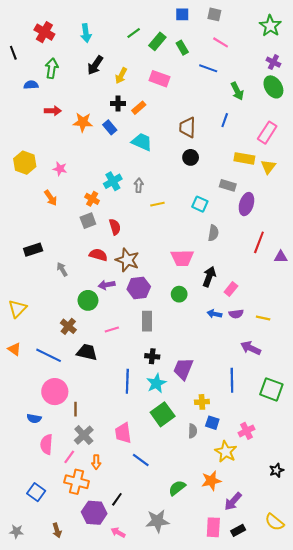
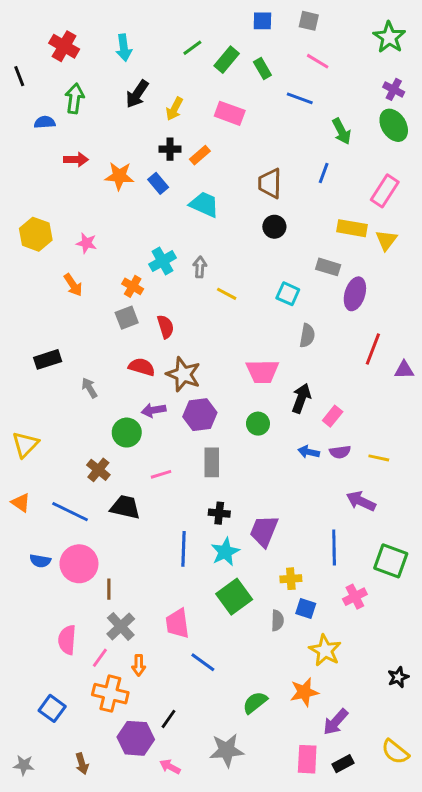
yellow line: (157, 204) -> (227, 294), turned 40
blue semicircle: (34, 418) -> (40, 561), moved
pink cross: (246, 431) -> (355, 597), moved

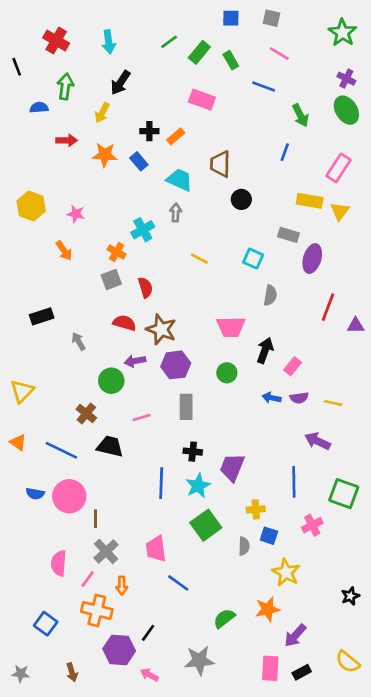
yellow arrow: (174, 109) -> (102, 113), moved
brown trapezoid: (270, 183) -> (220, 164), moved
gray arrow: (200, 267) -> (176, 213), moved

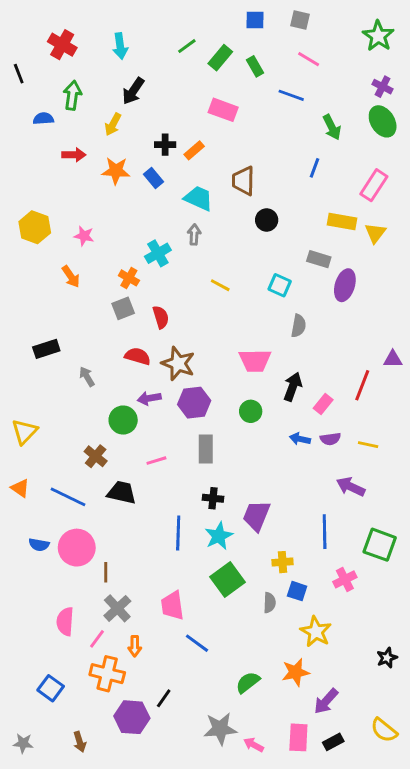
red line: (328, 307) -> (362, 385), moved
pink arrow: (149, 675) -> (254, 745), moved

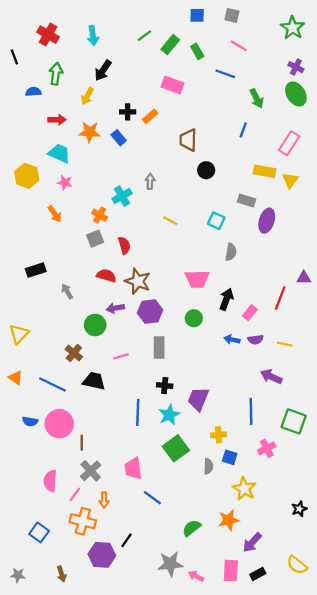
cyan trapezoid: (198, 198) -> (59, 153), moved

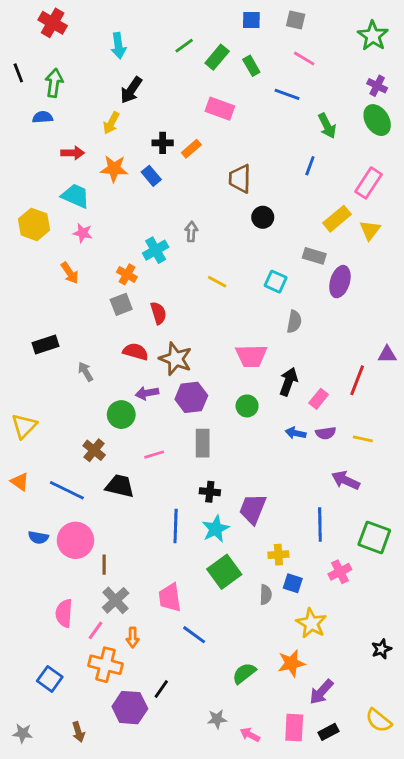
red cross: (48, 35) -> (53, 23), moved
green arrow: (56, 74) -> (54, 83), moved
yellow rectangle: (264, 171) -> (337, 219), turned -50
gray star: (170, 564) -> (217, 719), size x0.6

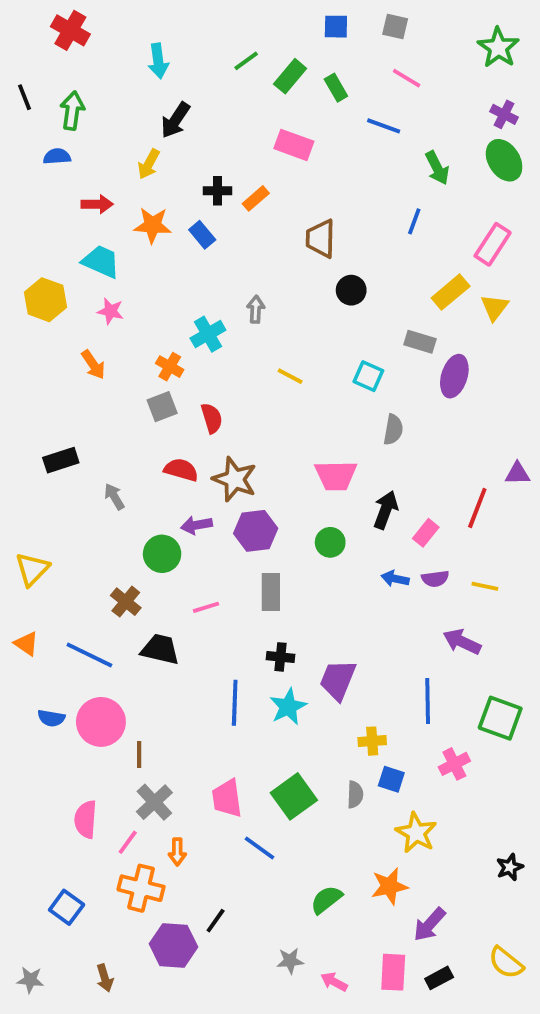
green square: (224, 572) -> (294, 796), moved

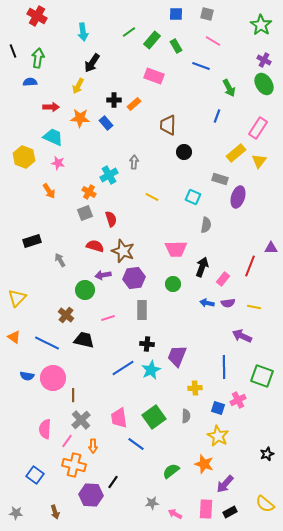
blue line: (235, 703) -> (123, 368), turned 55
blue square: (391, 779) -> (218, 408), moved
orange star: (389, 886) -> (204, 464), turned 30

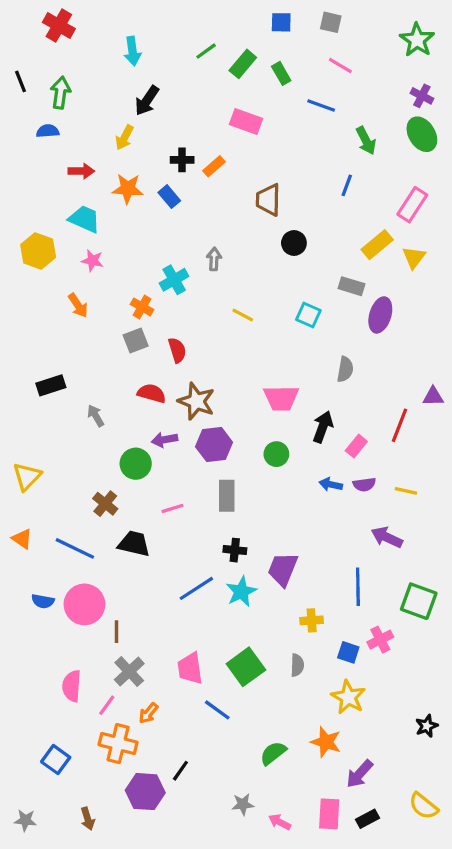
gray semicircle: (206, 225) -> (345, 369), moved
orange arrow: (93, 446) -> (148, 713), turned 40

